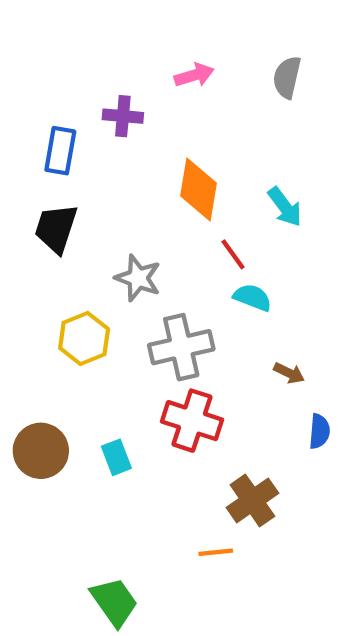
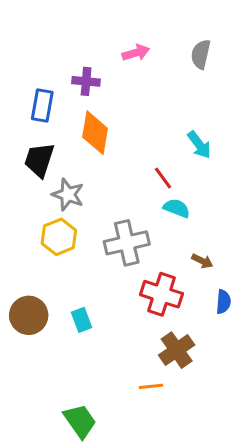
orange diamond: (198, 190) -> (95, 133), moved
gray star: (138, 278) -> (68, 195), moved
red cross: (192, 421) -> (161, 294), moved

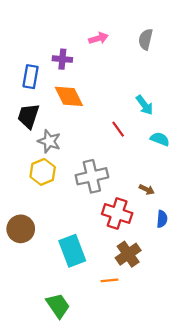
orange diamond: (95, 133) -> (69, 96), turned -36
cyan semicircle: (177, 208) -> (160, 139), moved
cyan rectangle: (81, 320) -> (72, 251), moved, size x1.8

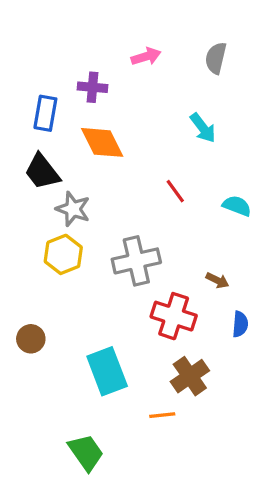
cyan arrow: (144, 105) -> (203, 128), moved
black trapezoid: (28, 116) -> (42, 172), turned -56
brown circle: (21, 229) -> (31, 339), size x0.7

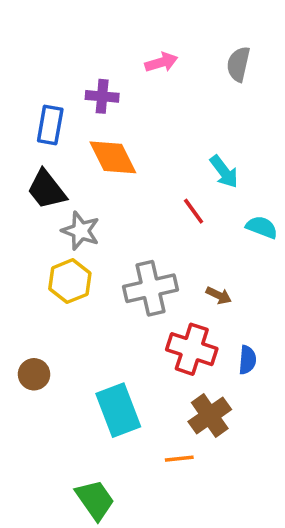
cyan arrow: (203, 128) -> (224, 172), moved
brown arrow: (217, 280) -> (219, 295), moved
blue semicircle: (240, 324) -> (247, 360), moved

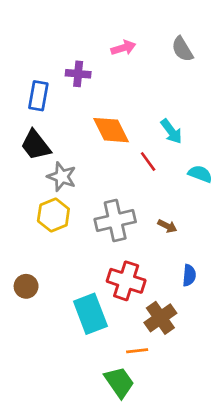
gray semicircle: (238, 64) -> (182, 49), turned -44
orange diamond: (113, 157) -> (111, 130), moved
red cross: (192, 349) -> (126, 281), moved
green trapezoid: (95, 500) -> (119, 382), moved

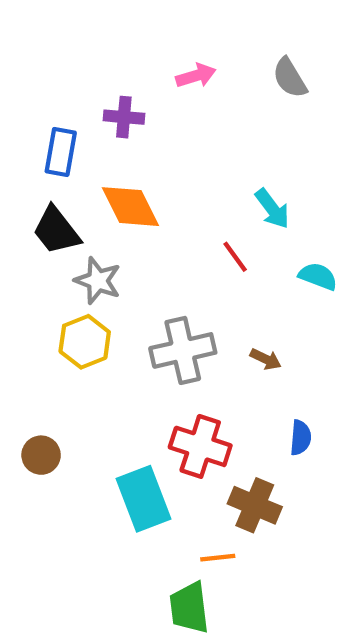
orange diamond: (111, 130) -> (130, 207), moved
brown cross: (160, 318) -> (255, 505), turned -32
green trapezoid: (119, 382) -> (189, 608), turned -152

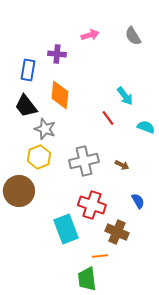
orange diamond: (130, 207) -> (60, 95), turned 32
blue semicircle: (301, 438) -> (138, 201), turned -35
brown circle: (41, 455) -> (19, 191), moved, size x1.8

